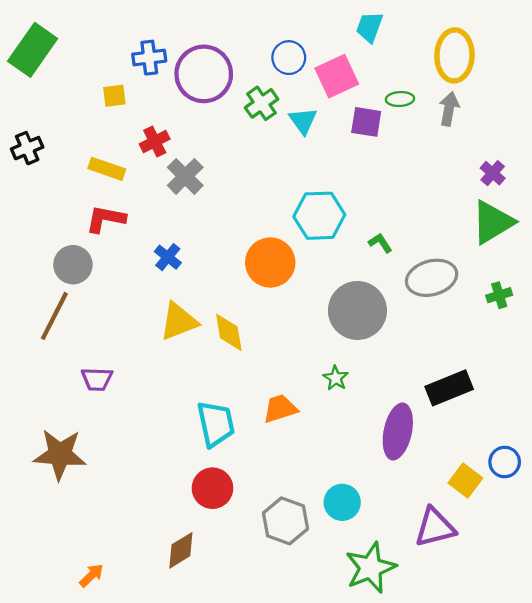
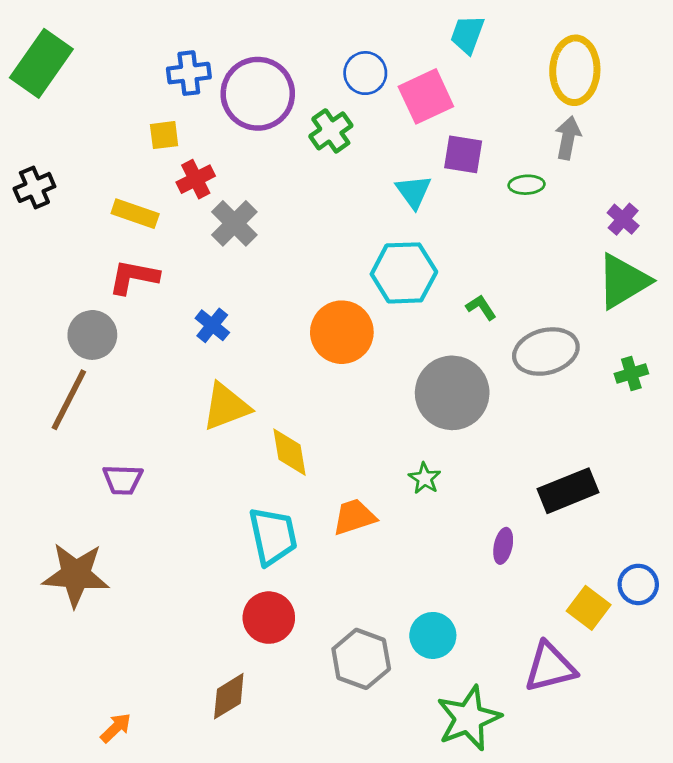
yellow square: (114, 96) -> (164, 135), moved
green ellipse: (400, 99) -> (527, 185), moved
cyan triangle: (303, 121) -> (414, 192), moved
yellow diamond: (229, 332) -> (289, 452), moved
purple ellipse: (398, 431) -> (503, 546), size x0.5

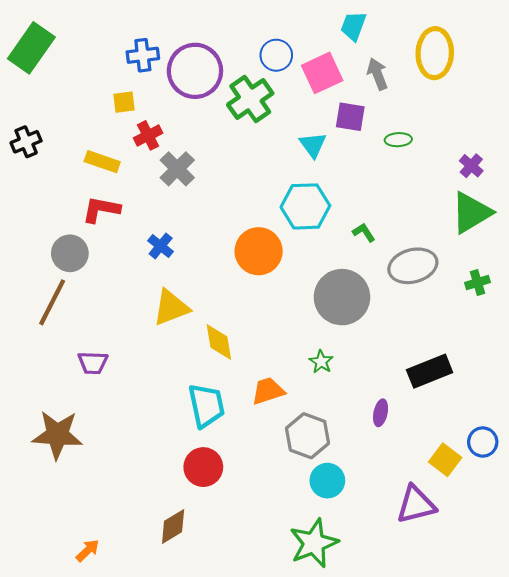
green cross: (331, 131) -> (250, 99), size x1.4
gray arrow: (568, 138) -> (377, 74), moved, turned -32
gray hexagon: (361, 659) -> (308, 436), moved
green star: (469, 718) -> (314, 543), moved

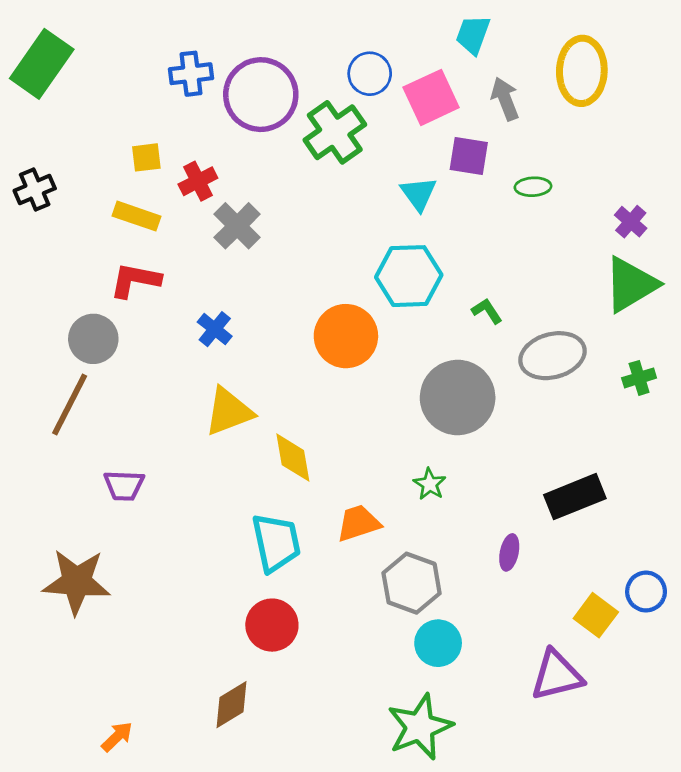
yellow square: (124, 102) -> (146, 157), moved

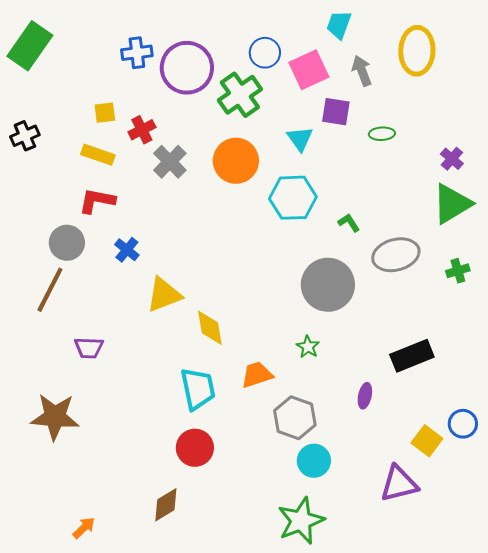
blue cross: (215, 329) -> (127, 250), moved
orange circle: (346, 336) -> (236, 161), moved

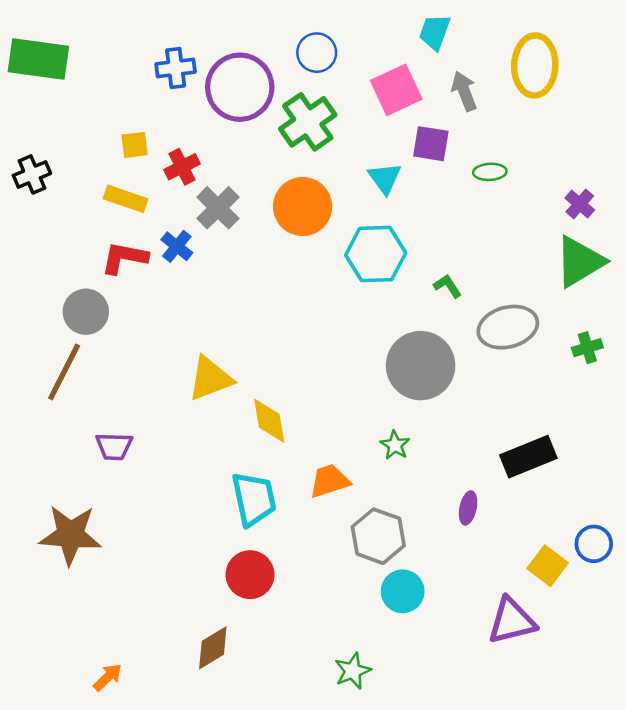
green rectangle: (30, 46) -> (38, 59), turned 63
blue circle: (265, 53) -> (317, 53), moved
blue cross: (127, 250) -> (177, 246), moved
green star: (301, 521) -> (353, 671), moved, size x0.6

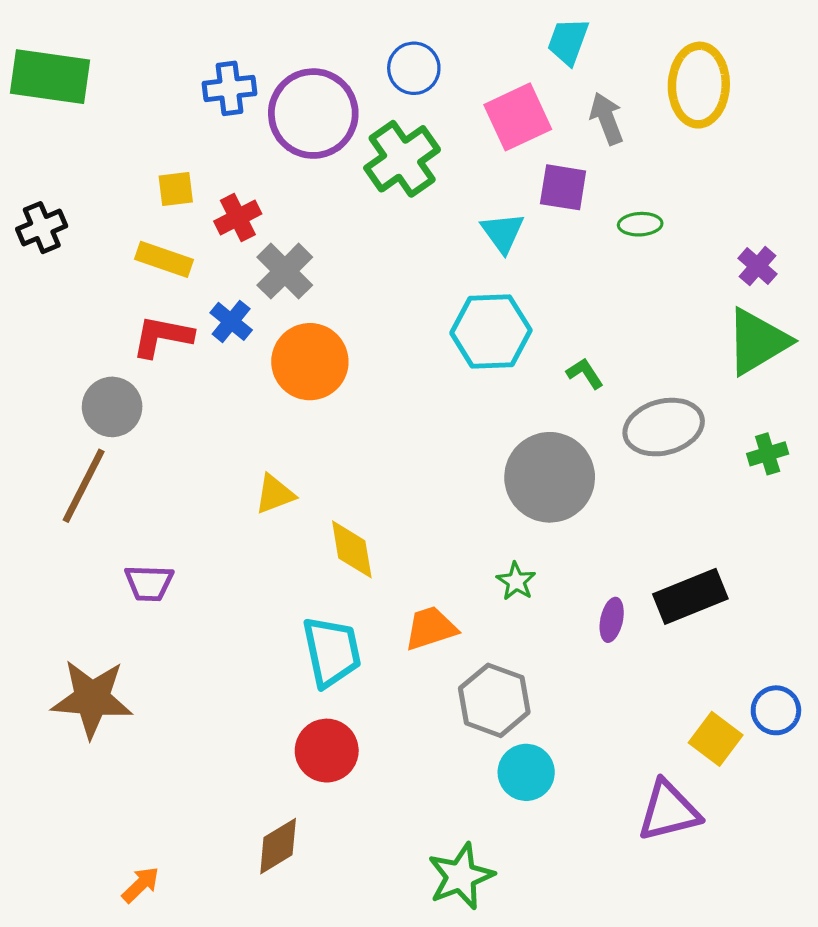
orange circle: (303, 207) -> (310, 362), moved
yellow triangle: (210, 378) -> (275, 494), size x0.7
purple ellipse: (468, 508) -> (612, 620), moved
green star: (353, 671) -> (461, 876), size x1.4

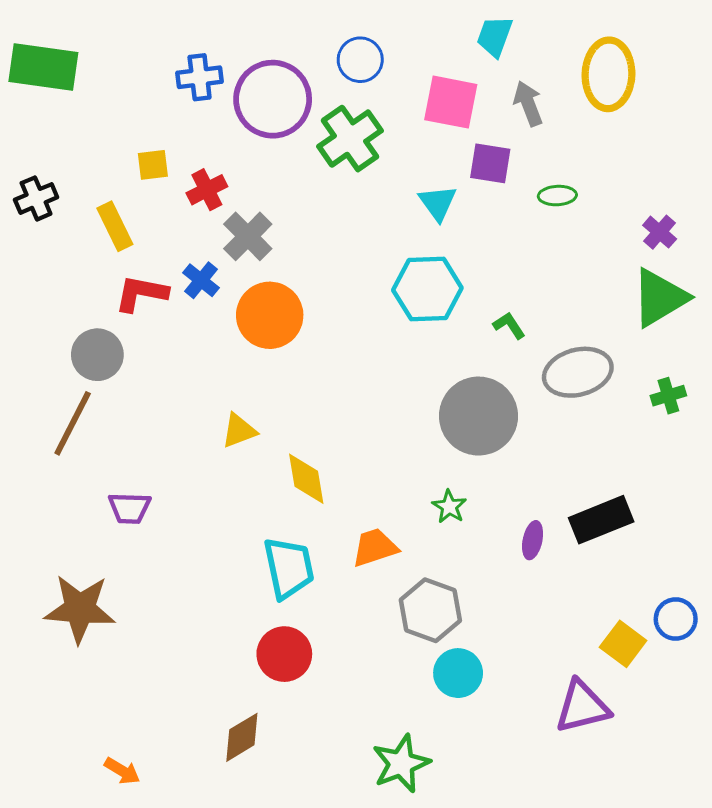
pink square: (518, 117) -> (451, 102), turned 36
yellow rectangle: (164, 259) -> (115, 226), moved, turned 45
orange arrow: (141, 885) -> (122, 771), turned 75

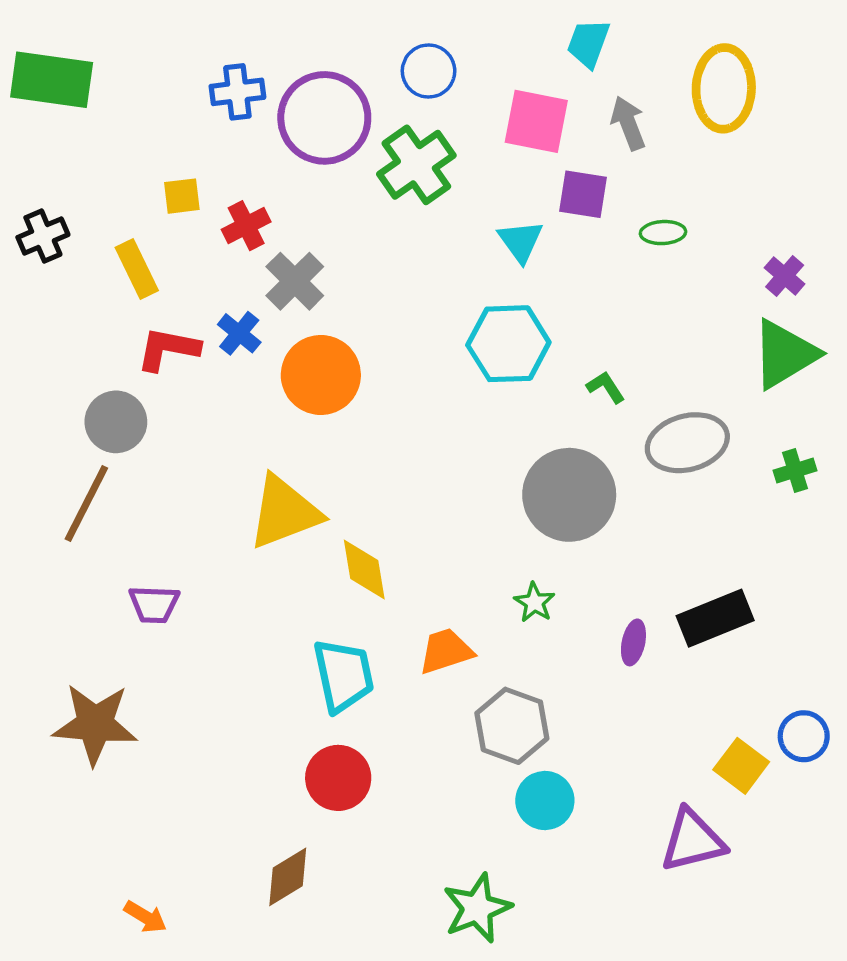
yellow triangle: (239, 431) -> (284, 512), size x1.8

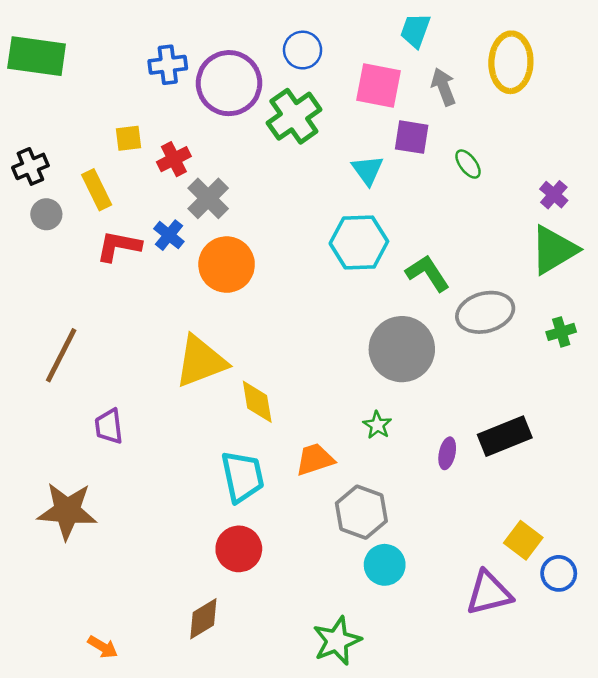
green ellipse: (663, 233) -> (468, 164), turned 56
green L-shape: (606, 387) -> (428, 273), size x1.6
gray circle: (116, 422) -> (46, 214), moved, size x0.7
purple trapezoid: (154, 604) -> (109, 426), turned 81
blue circle: (804, 736) -> (559, 573), moved

